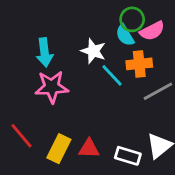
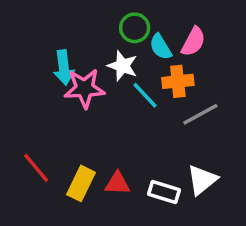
green circle: (132, 19) -> (135, 28), moved
pink semicircle: (152, 31) -> (193, 42), turned -35
pink star: (52, 87) -> (84, 88), moved

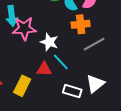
white star: (122, 66) -> (49, 42), moved
cyan line: (145, 95) -> (61, 62), moved
red triangle: (117, 183) -> (44, 69), moved

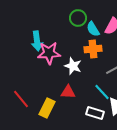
orange cross: (81, 24) -> (93, 49), moved
cyan line: (61, 62) -> (102, 92), moved

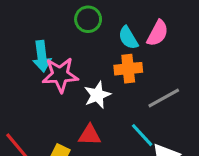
green circle: (78, 18) -> (88, 19), moved
white star: (73, 66) -> (97, 95), turned 30

